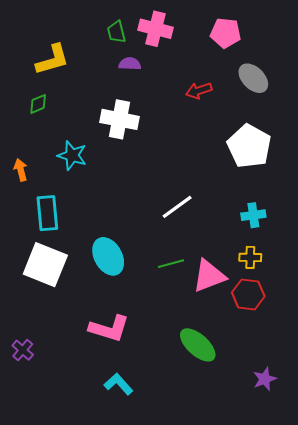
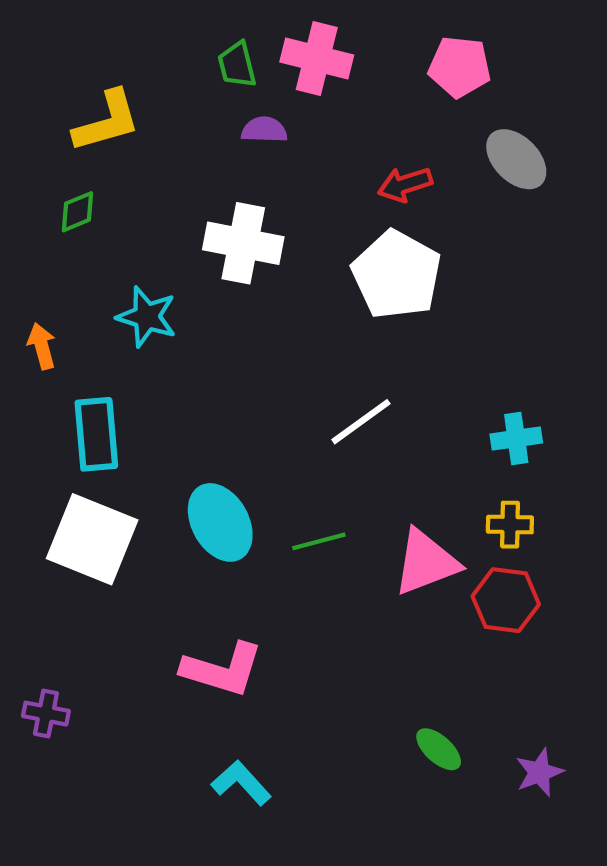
white pentagon: (249, 146) -> (397, 275), moved
green line: (171, 264) -> (319, 541), moved
green ellipse: (198, 345) -> (439, 749), moved, size x0.6
purple cross: (23, 350) -> (46, 714), turned -30

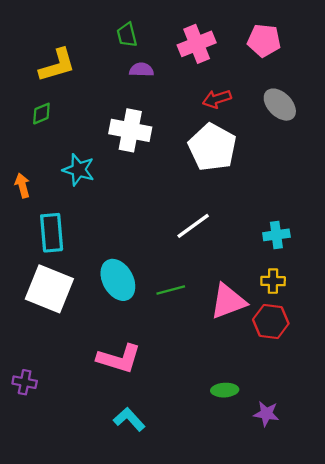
pink cross: (317, 58) -> (197, 44), moved, turned -36
pink pentagon: (460, 67) -> (264, 40), moved
gray ellipse: (516, 159) -> (280, 105), moved
green ellipse: (439, 749) -> (225, 390), moved, turned -45
purple star: (539, 772) -> (266, 414), moved, turned 30

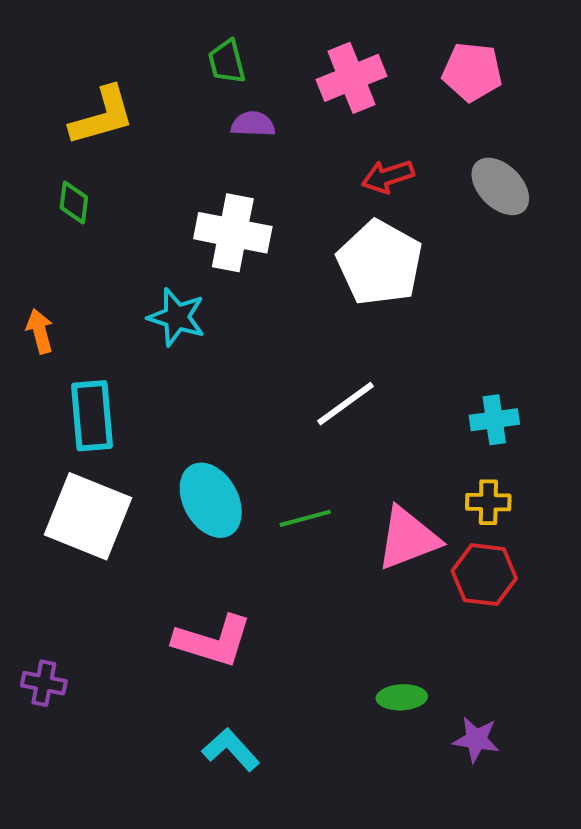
green diamond: (41, 114) -> (74, 203), turned -60
cyan star: (79, 170) -> (177, 317), moved

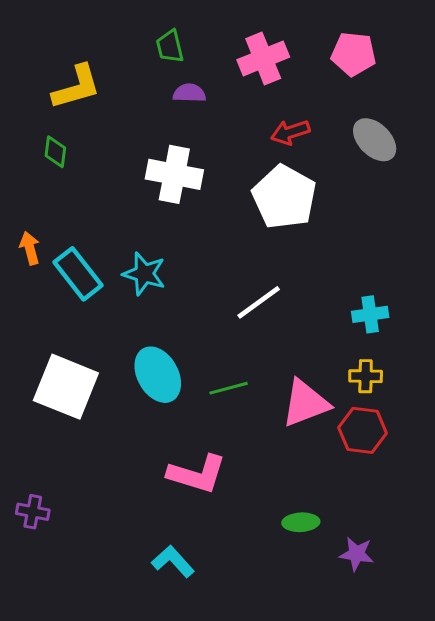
cyan star: (177, 317) -> (144, 274), moved
cyan rectangle: (92, 416) -> (78, 274), moved, turned -33
pink L-shape: (213, 641) -> (197, 474), moved

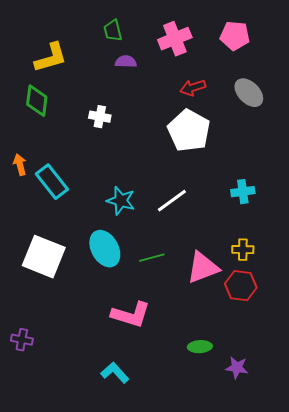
green diamond: (55, 152) -> (37, 101), size x1.5
white cross: (174, 174) -> (100, 117), moved, size x0.6
cyan star: (144, 274) -> (121, 201), moved
cyan cross: (370, 314) -> (243, 192), moved

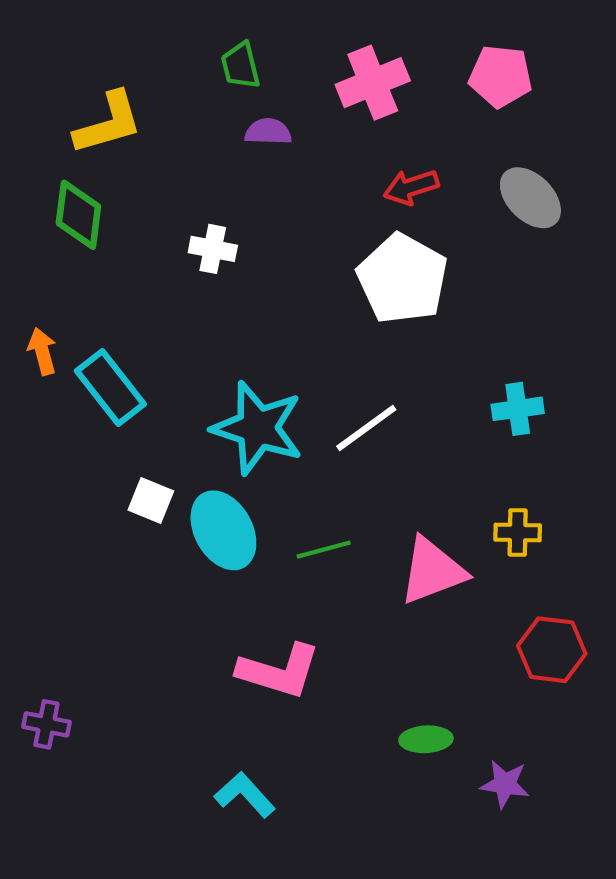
cyan star: (121, 201) -> (258, 428), size x1.5
white square: (44, 257) -> (151, 500), moved, size x0.5
red hexagon: (241, 286) -> (552, 650), moved

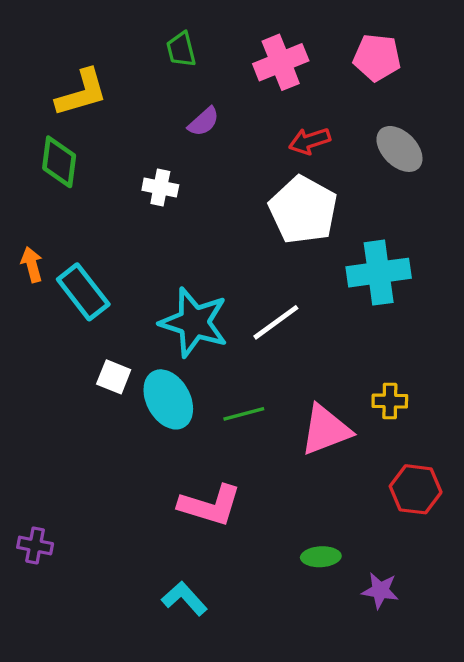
purple semicircle: (268, 132) -> (204, 122), moved, turned 136
cyan cross: (518, 409) -> (379, 273), moved, size x1.6

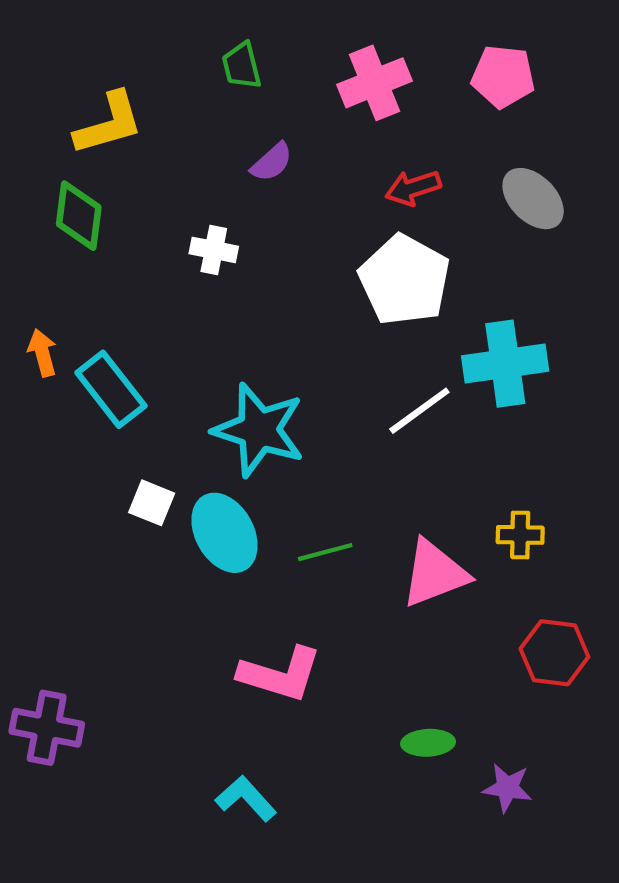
white line: (276, 322) -> (419, 411), moved
purple cross: (35, 545) -> (47, 728), size x1.5

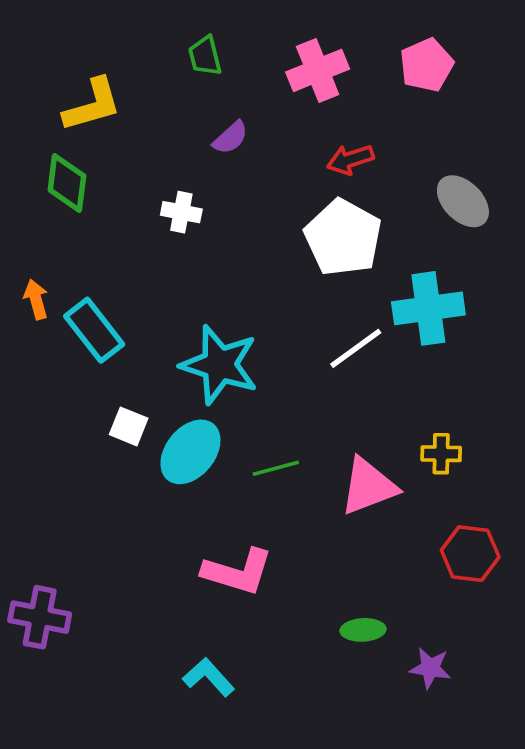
pink pentagon: (503, 76) -> (427, 65), turned -30
gray ellipse: (533, 199) -> (463, 201), moved
cyan ellipse: (225, 533) -> (190, 452), turned 68

